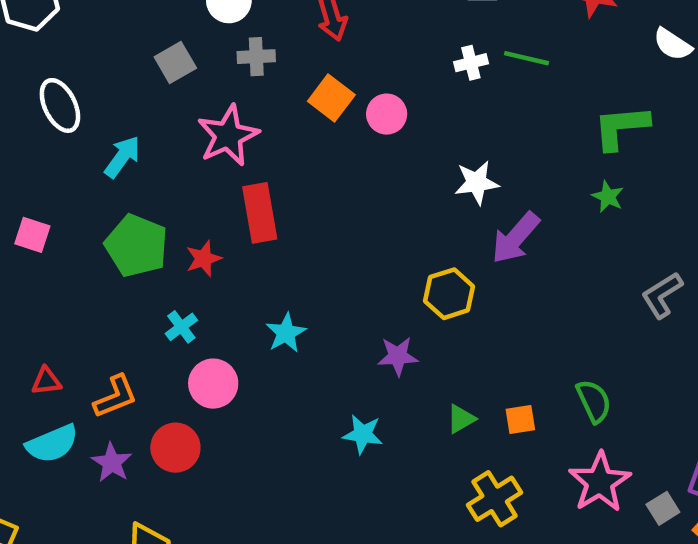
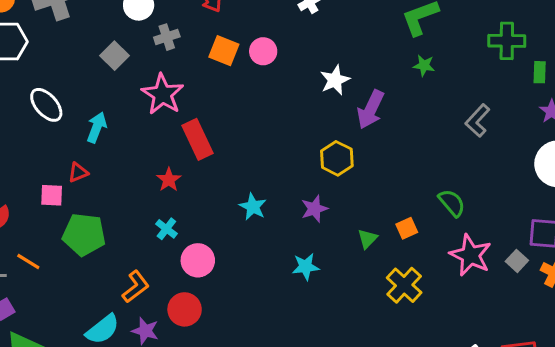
green pentagon: (136, 246) -> (84, 235), moved
cyan star: (286, 333) -> (253, 207), moved
red triangle: (46, 381) -> (78, 173), moved

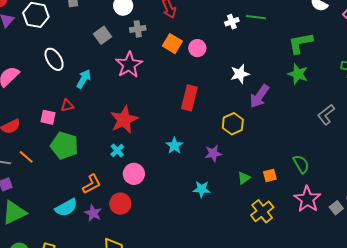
green star: (424, 66) -> (298, 74), size x1.5
red rectangle: (197, 139) -> (189, 98), moved, turned 30
red star: (169, 180) -> (124, 120), size x1.8

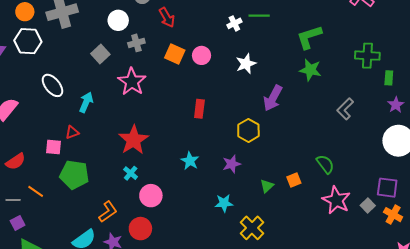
white star: (240, 74) -> (246, 64), moved
red rectangle: (189, 98) -> (199, 109), size x0.7
yellow cross: (262, 211) -> (252, 228), moved

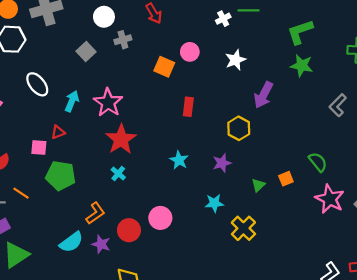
orange square: (175, 54) -> (164, 67), moved
pink star: (132, 82) -> (108, 103), moved
pink circle: (151, 196) -> (160, 218), moved

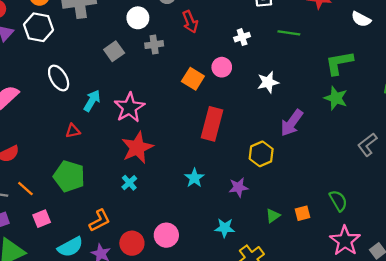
white cross: (223, 19) -> (242, 37), moved
red rectangle: (188, 107) -> (212, 124), size x1.6
pink square: (39, 147) -> (42, 219), moved, turned -35

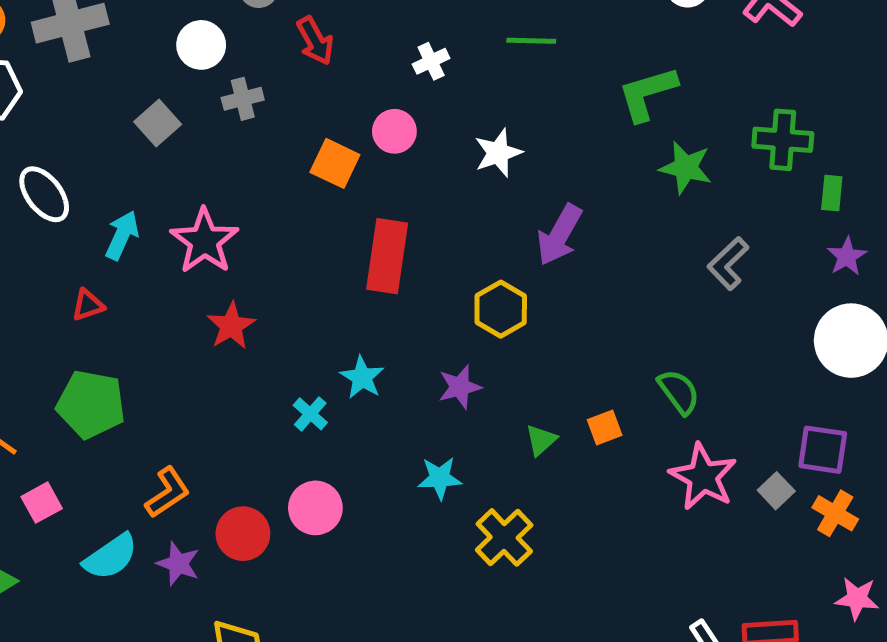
green star: (336, 98) -> (686, 168), moved
red star: (137, 148) -> (231, 326), size x0.7
cyan cross: (129, 183) -> (310, 414), moved

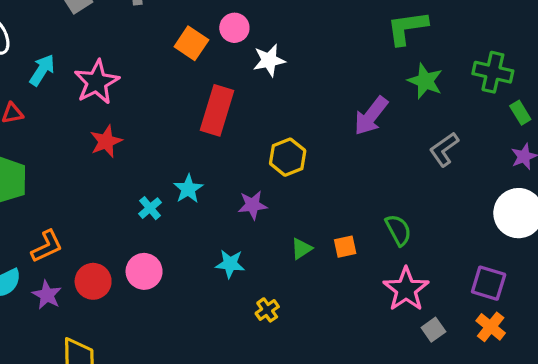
white star: (498, 153) -> (269, 60), moved
green rectangle: (832, 193) -> (520, 113), turned -45
purple arrow: (559, 235) -> (371, 116), moved
gray square: (776, 491) -> (433, 330), moved
yellow cross: (504, 537) -> (267, 310), size x0.6

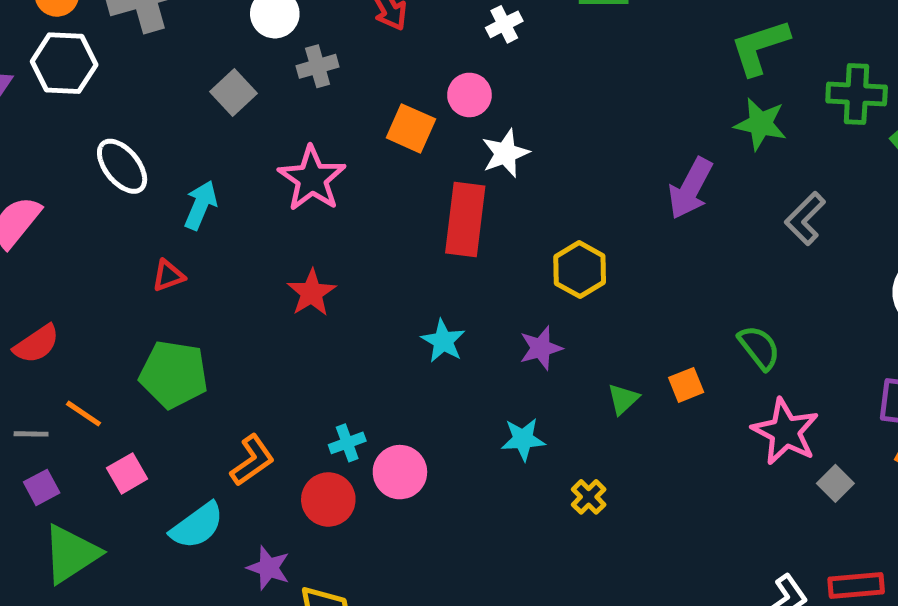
green L-shape: (407, 28) -> (760, 47), moved
white star: (269, 60) -> (505, 153), moved
pink star: (97, 82) -> (312, 179), moved
cyan cross: (150, 208) -> (347, 443), moved, turned 30
purple star: (47, 295) -> (268, 568), moved

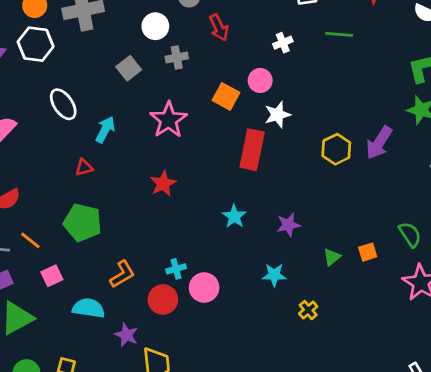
yellow hexagon: (580, 270) -> (336, 149), moved
cyan semicircle: (197, 526) -> (89, 308), turned -140

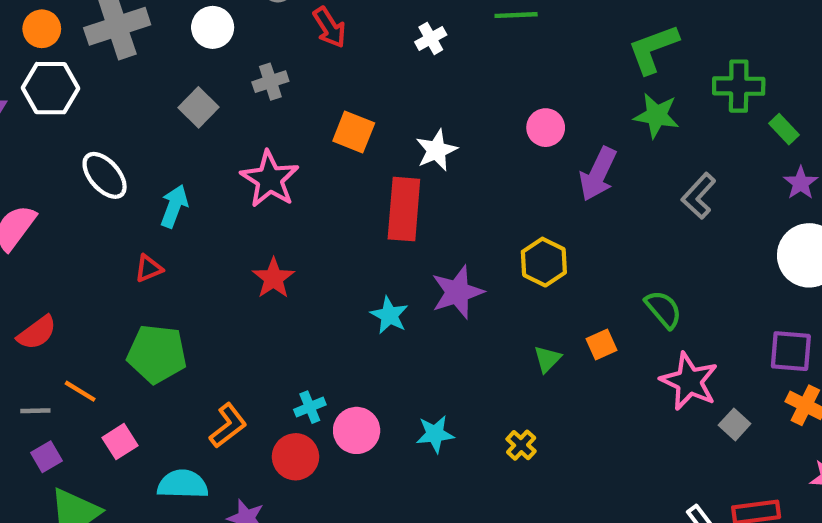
white circle: (155, 26) -> (213, 27), moved
pink circle: (260, 80) -> (546, 128), moved
yellow hexagon: (336, 149) -> (544, 262), moved
purple star: (288, 225) -> (457, 292), moved, size x1.4
cyan star: (274, 275) -> (435, 434), moved

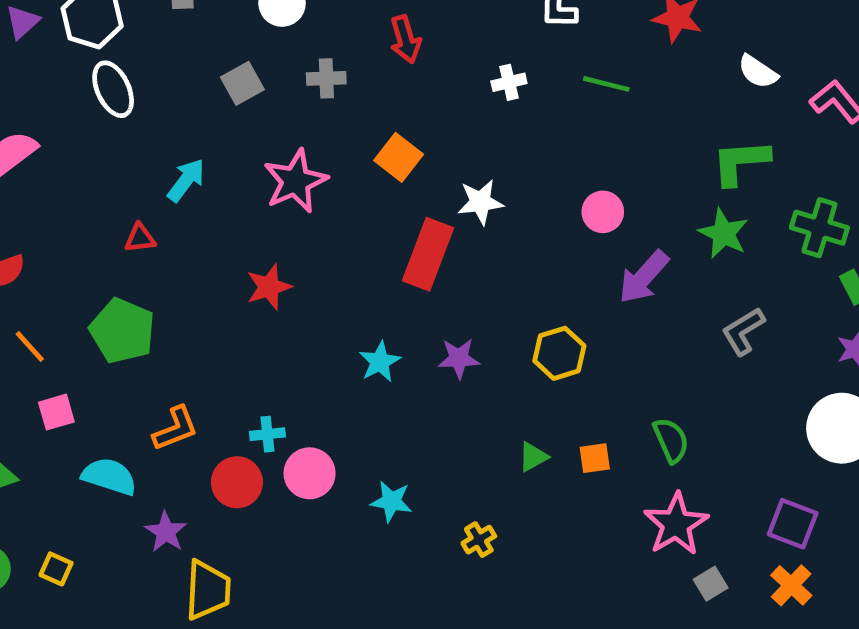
white ellipse: (105, 175) -> (113, 89), moved
purple star: (457, 292) -> (459, 358), size x0.7

